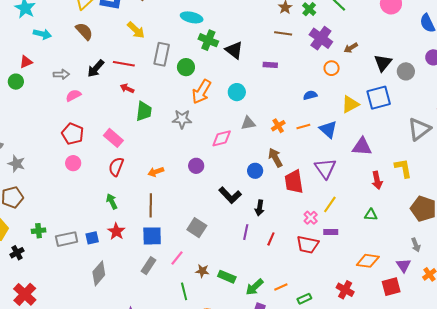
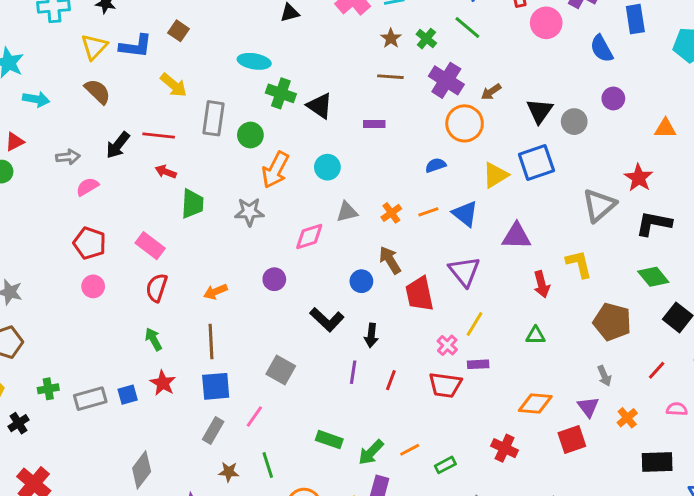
orange circle: (332, 68) -> (465, 123), size x1.6
brown star: (202, 271) -> (229, 472), moved
gray diamond: (99, 273) -> (142, 470), moved

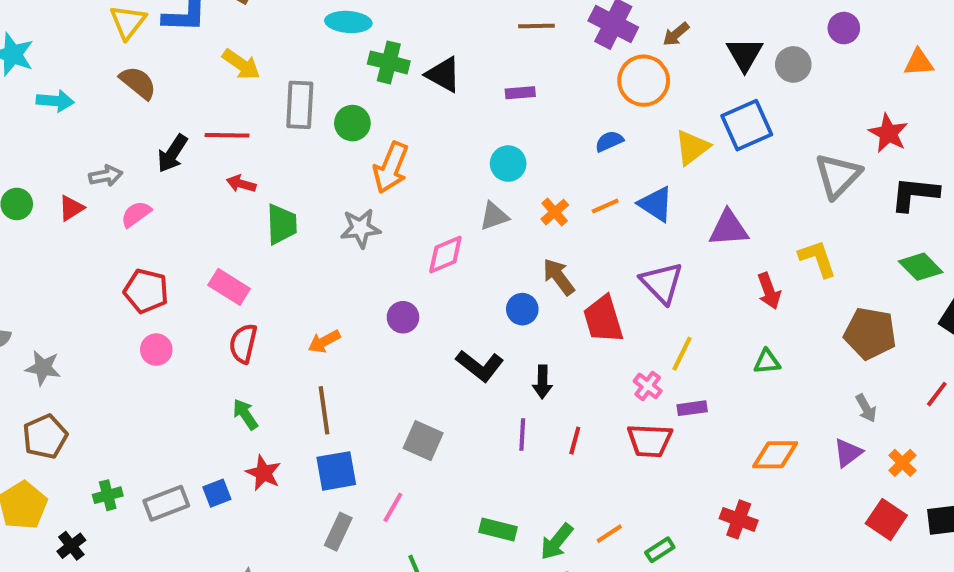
red triangle: (15, 142) -> (71, 208), moved
cyan circle: (327, 167) -> (508, 164), moved
purple triangle: (588, 407) -> (848, 453), turned 35
red square: (572, 439) -> (886, 519), moved, turned -32

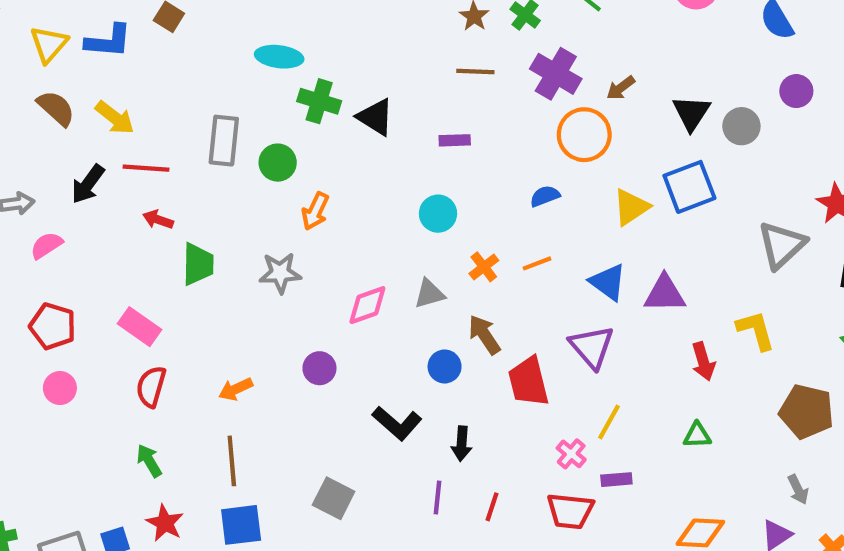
yellow arrow: (241, 64) -> (115, 118), moved
orange arrow: (391, 168) -> (315, 211), size x0.7
blue triangle: (656, 204) -> (608, 282), moved
gray triangle: (494, 216) -> (429, 294), moved

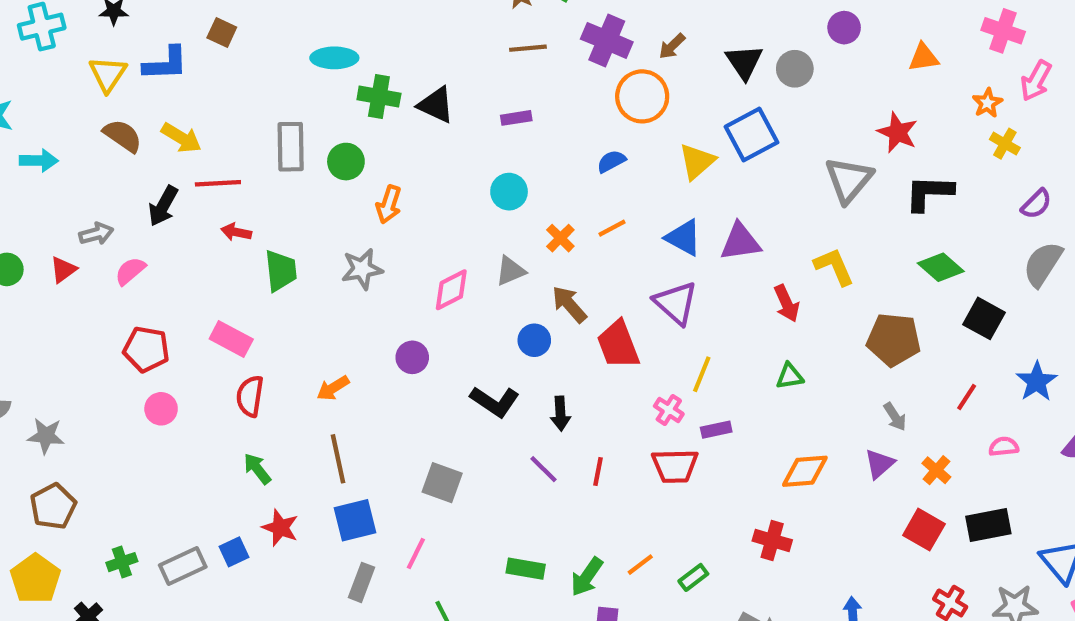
purple line: (437, 497) -> (544, 469), turned -44

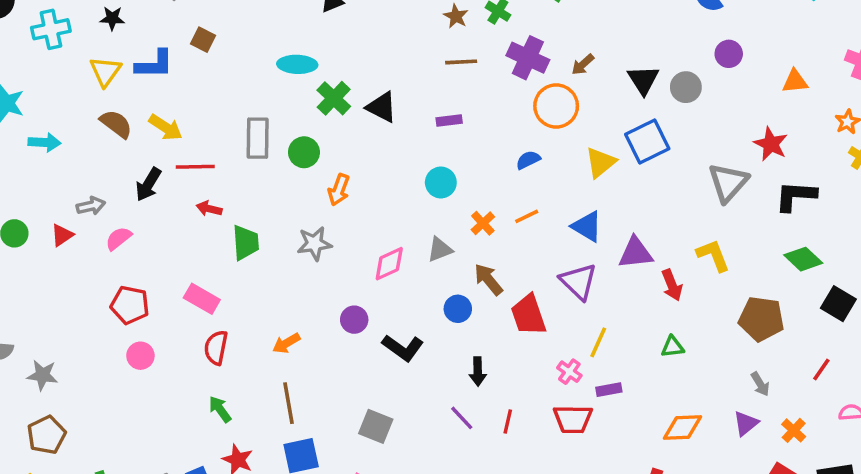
green cross: (379, 96) -> (334, 98), turned 32
purple triangle: (740, 242) -> (636, 253), moved
black L-shape: (495, 402) -> (403, 348), moved

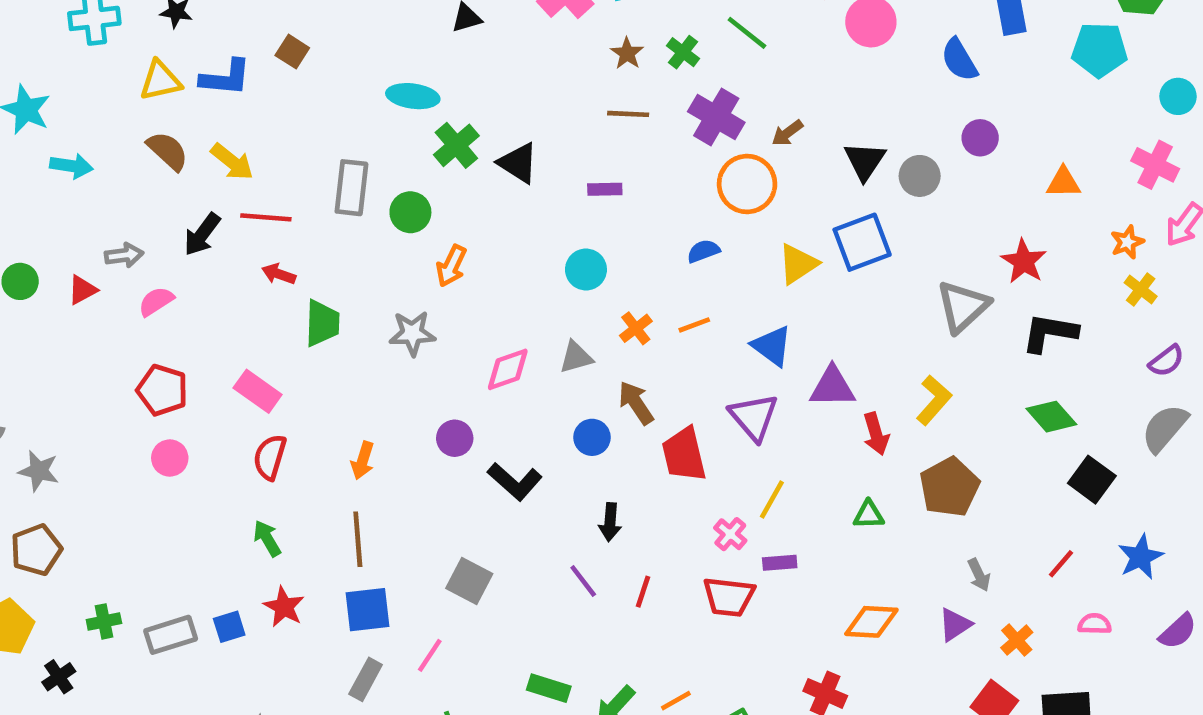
yellow triangle: (105, 71) -> (160, 81), turned 36
yellow L-shape: (713, 255) -> (934, 400), turned 57
brown pentagon: (761, 319) -> (949, 487), moved, turned 30
orange arrow: (286, 343) -> (363, 461), turned -48

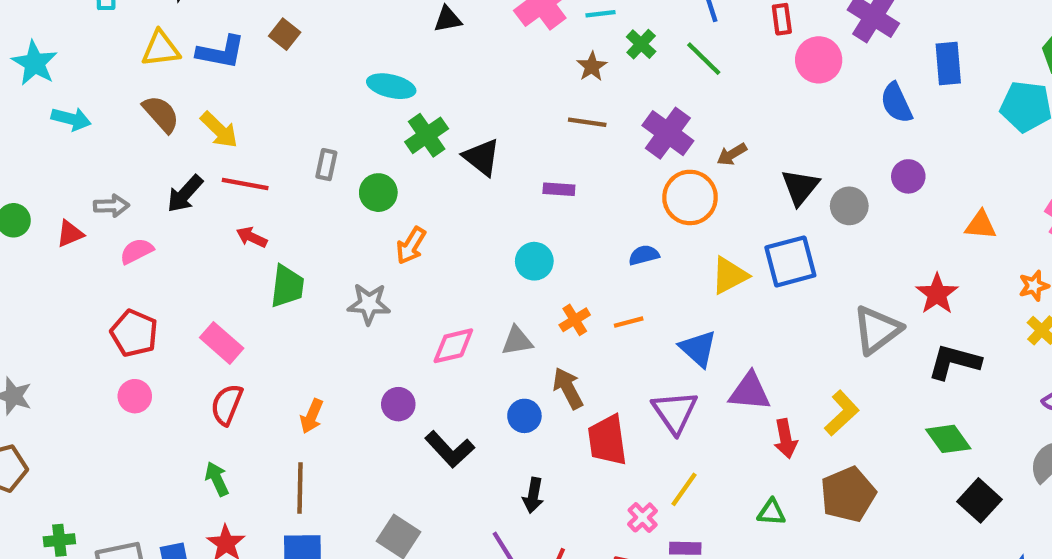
green cross: (683, 52) -> (641, 44), moved
gray rectangle: (351, 188) -> (326, 165), size x0.6

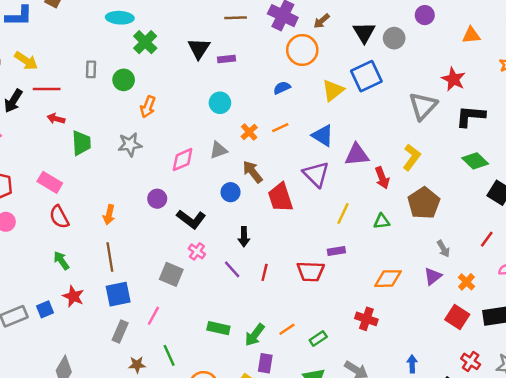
black triangle: (482, 157) -> (199, 48), moved, turned 35
red semicircle: (227, 405) -> (59, 217), turned -40
yellow line: (684, 489) -> (343, 213), moved
pink cross: (643, 517) -> (197, 251), moved

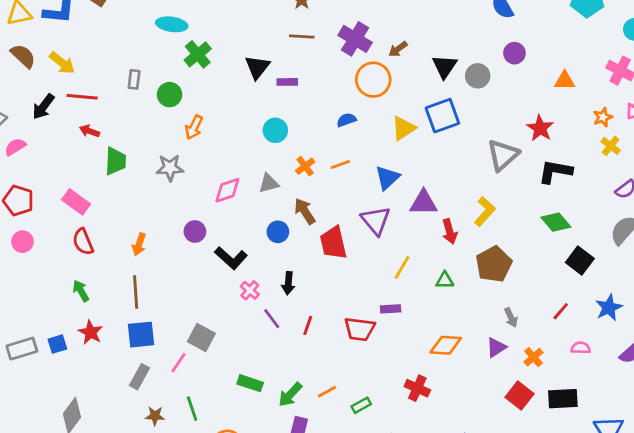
blue triangle: (323, 135) -> (387, 178), turned 40
pink cross: (197, 251) -> (250, 290), moved
gray square: (171, 274) -> (201, 338), moved

